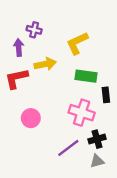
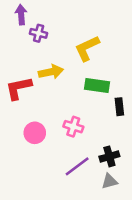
purple arrow: (19, 47) -> (21, 15), moved
pink cross: (82, 113) -> (73, 127), moved, size x0.7

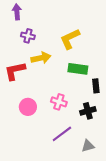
purple cross: (39, 33) -> (28, 36), moved
black cross: (109, 156) -> (88, 111), moved

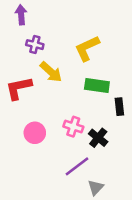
yellow arrow: (41, 58) -> (51, 72), turned 54
black cross: (88, 111) -> (98, 138), moved, turned -35
gray triangle: (88, 146) -> (96, 187), moved, turned -32

